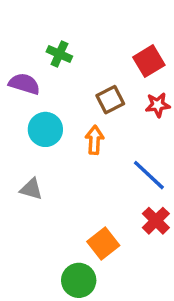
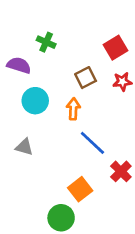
blue line: (149, 175) -> (92, 143), moved

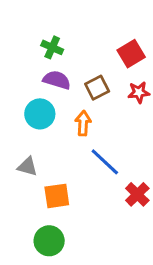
purple semicircle: (19, 65) -> (57, 80), moved
orange square: (80, 189) -> (57, 196), moved, turned 30
green circle: (61, 218) -> (49, 241), moved

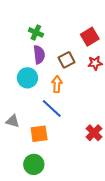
purple semicircle: (57, 80) -> (39, 55), turned 66
blue line: (105, 162) -> (52, 108), moved
gray triangle: (27, 167) -> (13, 121), moved

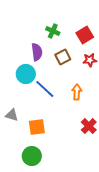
green cross: (36, 32) -> (53, 31), moved
orange arrow: (57, 84) -> (77, 92), moved
blue line: (52, 108) -> (45, 89), moved

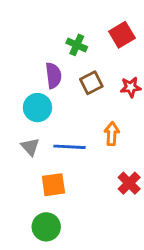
red square: (85, 35) -> (122, 35), moved
blue line: (45, 89) -> (69, 147), moved, turned -40
gray triangle: (12, 115) -> (30, 147), moved, turned 32

